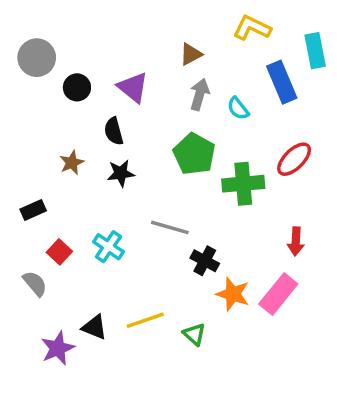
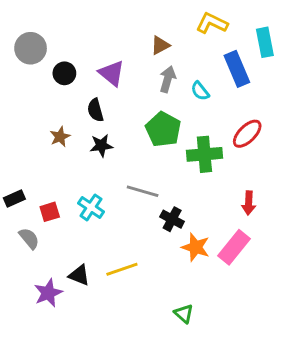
black rectangle: (33, 210) -> (14, 199), moved
red square: (59, 252) -> (50, 212), turned 30
green triangle: (194, 334) -> (184, 314), moved

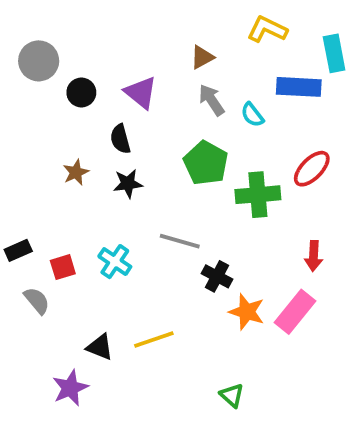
blue rectangle: (237, 69) -> (299, 87), turned -64
gray arrow: (168, 79) -> (211, 100), turned -50
purple star: (48, 293) -> (70, 388), moved

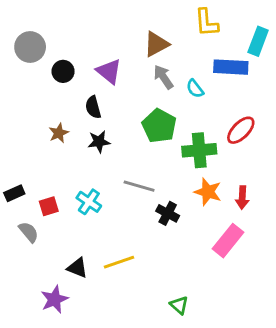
yellow L-shape: (267, 29) -> (206, 23), turned -120
cyan rectangle: (334, 53) -> (258, 41), turned 32
brown triangle: (202, 57) -> (156, 44), size x1.4
orange star: (247, 312) -> (208, 192), moved

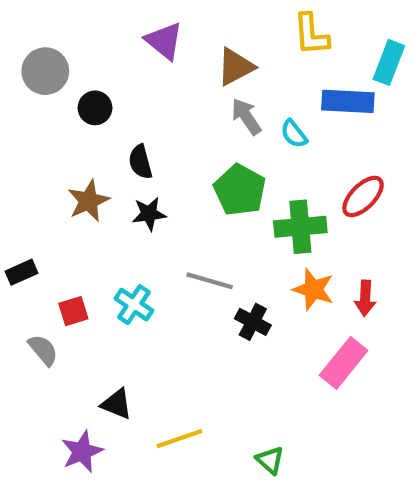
purple triangle: (109, 71) -> (164, 41), moved
brown star: (59, 133) -> (89, 201), size x1.4
black rectangle: (14, 193) -> (22, 272), moved
yellow line: (119, 262) -> (179, 439), moved

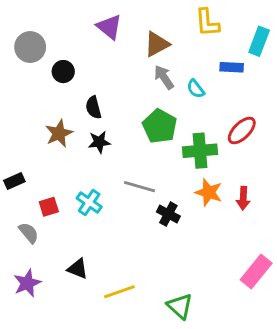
blue rectangle: (348, 101) -> (232, 67), size x0.7
pink rectangle: (344, 363) -> (256, 272), moved
purple star: (82, 452) -> (27, 283), moved
green triangle: (270, 460) -> (180, 306), size x1.4

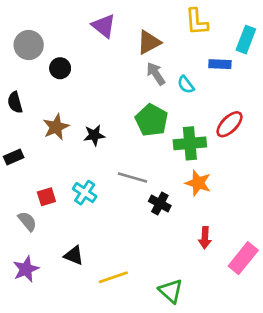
black semicircle: (93, 107) -> (15, 102), moved
black rectangle: (14, 181) -> (14, 157), moved
red arrow: (243, 198) -> (205, 238), moved

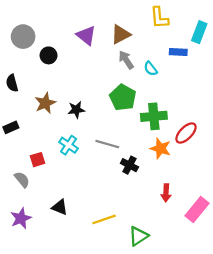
purple triangle: (104, 26) -> (86, 35), moved
red ellipse: (229, 124) -> (186, 133), moved
cyan cross: (85, 193) -> (69, 145), moved
yellow line: (113, 277) -> (104, 219), moved
green triangle: (171, 291) -> (138, 236), turned 45

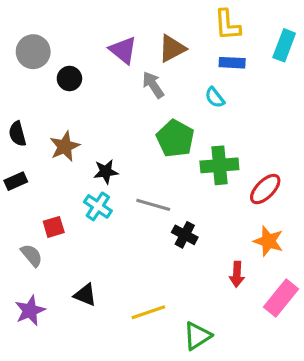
blue rectangle: (178, 52) -> (232, 63), moved
gray arrow: (126, 60) -> (153, 85), moved
black semicircle: (12, 83) -> (17, 134), moved
black star: (76, 110) -> (106, 172), moved
orange star: (160, 148) -> (268, 241), moved

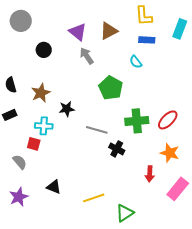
gray circle: (33, 52) -> (21, 21), moved
gray arrow: (153, 85) -> (87, 56), moved
green cross: (219, 165) -> (137, 121), moved
cyan cross: (98, 206) -> (44, 126), moved, turned -30
red square: (54, 227) -> (34, 144), turned 32

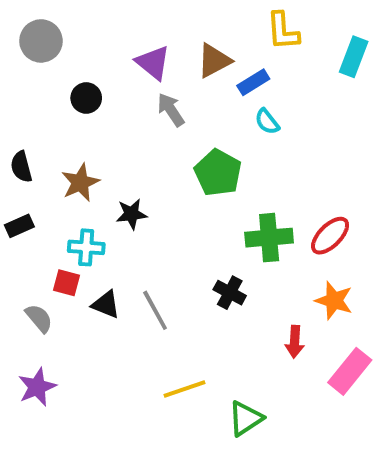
blue rectangle: (147, 40) -> (253, 82), moved, turned -35
gray line: (97, 130) -> (155, 310), moved, turned 45
black triangle: (54, 187) -> (106, 304), moved

